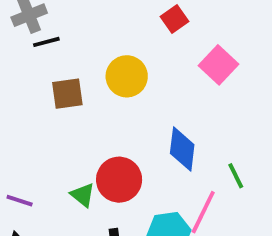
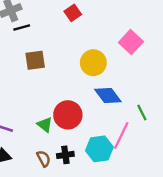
red square: (175, 19) -> (73, 13), moved
yellow circle: (127, 76) -> (93, 63), moved
blue diamond: (182, 149) -> (108, 95), turned -44

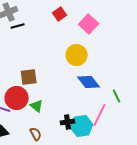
pink square: (131, 42) -> (89, 24), moved
brown square: (35, 60) -> (29, 77), moved
red circle: (68, 115) -> (17, 98), moved
black cross: (65, 155) -> (68, 122), moved

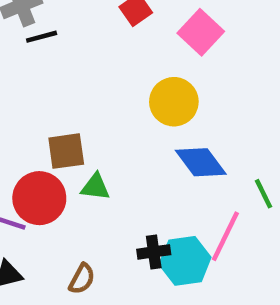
green triangle: (37, 106) -> (95, 187), moved, turned -32
brown semicircle: (36, 134) -> (82, 279), turned 56

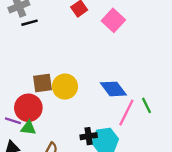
yellow circle: (174, 102) -> (65, 87), moved
green triangle: (95, 187) -> (28, 128), moved
pink line: (225, 236) -> (126, 113), moved

